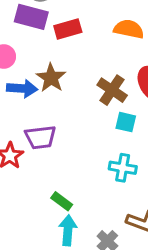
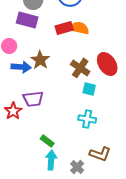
red rectangle: (68, 29) -> (64, 28), moved
orange semicircle: (129, 29) -> (79, 28), moved

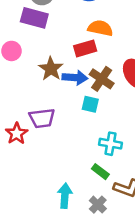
red rectangle: (64, 28) -> (85, 48), moved
blue arrow: (21, 67) -> (75, 78), moved
cyan square: (89, 89) -> (90, 104), moved
green rectangle: (47, 141) -> (100, 172), moved

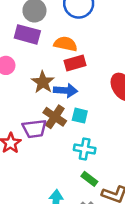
orange semicircle: (100, 28) -> (66, 44), moved
brown cross: (102, 79) -> (55, 117), moved
cyan cross: (111, 144) -> (85, 149), moved

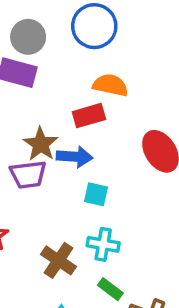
orange semicircle: (66, 44) -> (110, 85), moved
brown cross: (55, 117) -> (59, 260), moved
purple trapezoid: (34, 129) -> (28, 175), moved

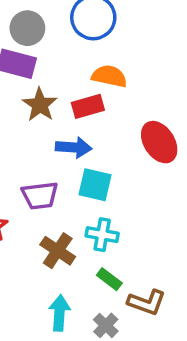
brown star: (41, 144) -> (40, 105), moved
purple trapezoid: (28, 175) -> (40, 195), moved
cyan square: (96, 194) -> (95, 185), size x1.4

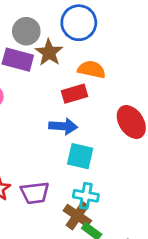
brown star: (40, 105) -> (49, 52), moved
purple trapezoid: (40, 195) -> (35, 193), moved
brown cross: (58, 251) -> (77, 216), moved

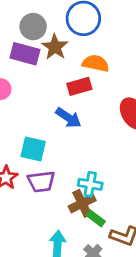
blue arrow: (63, 126) -> (68, 118), turned 30
cyan square: (80, 156) -> (33, 149), moved
brown cross: (77, 216) -> (82, 203), turned 30

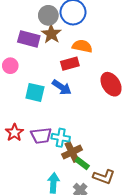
gray circle: (33, 27) -> (48, 15), moved
cyan square: (33, 149) -> (35, 92), moved
cyan cross: (90, 184) -> (61, 138), moved

